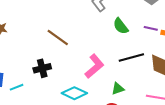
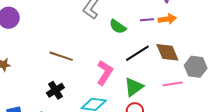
green triangle: (118, 89) -> (134, 87), size x1.5

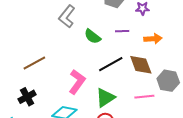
orange arrow: (167, 19) -> (153, 39), moved
brown line: (61, 56) -> (34, 63), turned -50

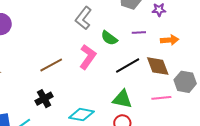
pink L-shape: (77, 82) -> (88, 57), moved
green triangle: (105, 98) -> (122, 99), turned 45

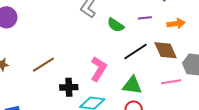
pink L-shape: (88, 57) -> (99, 69), moved
brown line: (51, 65) -> (43, 65), moved
black cross: (44, 99) -> (69, 87), moved, turned 30

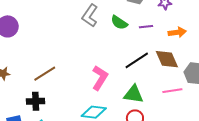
green semicircle: (116, 25) -> (119, 23), moved
black cross: (69, 87) -> (36, 101), moved

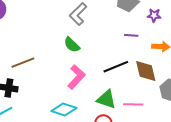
green semicircle: (119, 23) -> (72, 45), moved
pink line: (172, 91) -> (133, 104), moved

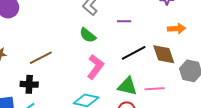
purple line: (131, 35) -> (124, 21), moved

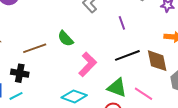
purple line: (124, 21) -> (122, 23), turned 64
green semicircle: (88, 35) -> (66, 39), moved
pink line: (155, 89) -> (144, 94), turned 30

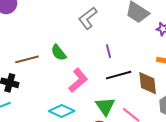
purple line: (122, 23) -> (108, 51), moved
green triangle: (117, 88) -> (105, 106), turned 30

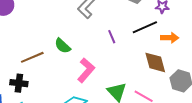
black line: (119, 75) -> (145, 27), moved

